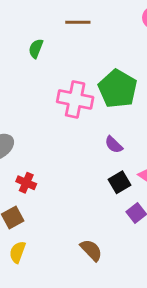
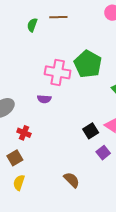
green semicircle: (36, 49) -> (32, 25), moved
purple semicircle: (114, 145) -> (44, 99), moved, turned -40

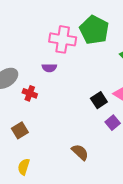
red cross: (24, 133) -> (30, 93), moved
yellow semicircle: (19, 183) -> (24, 167), moved

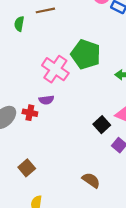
pink cross: (63, 39) -> (55, 69), turned 35
red cross: (30, 93) -> (30, 113), moved

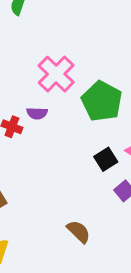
green pentagon: (86, 54) -> (102, 101), moved

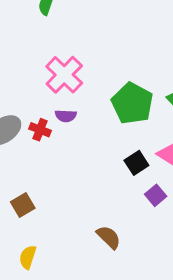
pink cross: (56, 74) -> (64, 75), moved

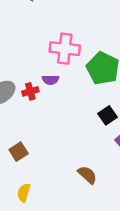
pink cross: (64, 75) -> (65, 49), moved, turned -36
red cross: (40, 130) -> (30, 91), turned -35

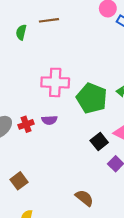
purple semicircle: (50, 80) -> (49, 120), moved

